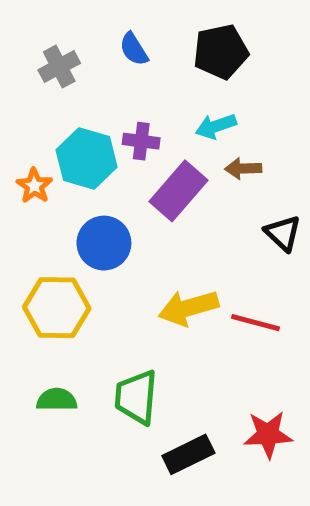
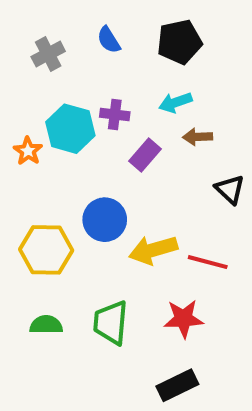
purple rectangle: (179, 191) -> (145, 155), size x0.7
blue circle: (104, 243) -> (105, 220), moved
red star: (268, 434) -> (183, 319), moved
black rectangle: (188, 454) -> (177, 385), moved

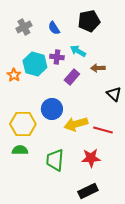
blue semicircle: (109, 40) -> (54, 28), moved
cyan arrow: (175, 102) -> (78, 51), moved, turned 49
green semicircle: (46, 325) -> (20, 150), moved

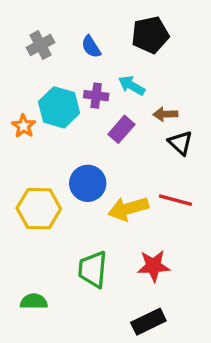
black triangle: (114, 94) -> (180, 143), moved
red line: (103, 130) -> (175, 200), moved
green semicircle: (20, 150) -> (34, 301), moved

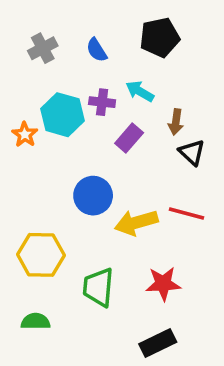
brown arrow: (165, 114) -> (176, 122), turned -80
yellow hexagon: (39, 209) -> (41, 255), moved

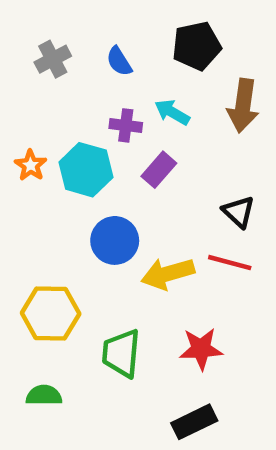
cyan hexagon: (63, 115) -> (86, 170), moved
brown arrow: (176, 122) -> (243, 106), moved, size x1.6
black triangle: (192, 152) -> (239, 212), moved

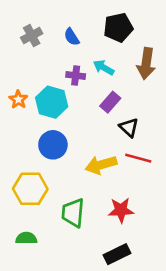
purple rectangle: (159, 170) -> (110, 102), moved
black triangle: (239, 212) -> (129, 128), moved
blue circle: (115, 240) -> (53, 145), moved

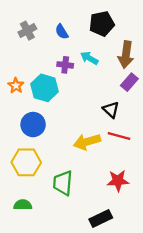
purple rectangle: (110, 102) -> (129, 82), moved
blue circle: (53, 145) -> (33, 125), moved
red star: (121, 210) -> (118, 181), moved

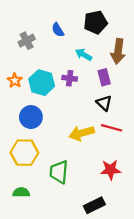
gray cross: (27, 31) -> (27, 41), moved
purple cross: (65, 65) -> (70, 78), moved
purple rectangle: (129, 82) -> (104, 77), moved, turned -56

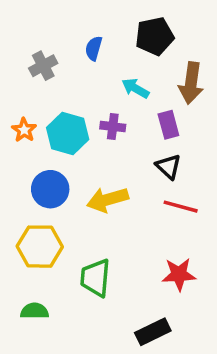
blue semicircle: (58, 30) -> (94, 48), turned 48
yellow arrow: (81, 133) -> (108, 200), moved

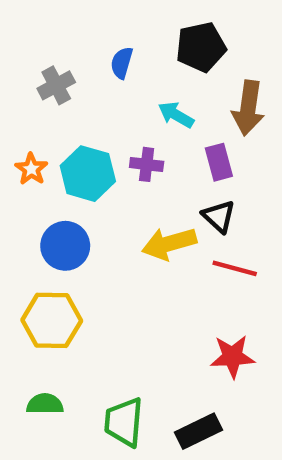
yellow arrow: (108, 200) -> (169, 244), moved
green trapezoid: (95, 278) -> (124, 422), moved

